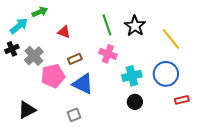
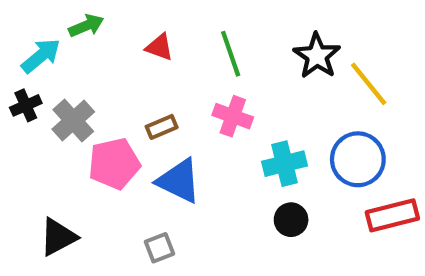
black star: (135, 26) -> (317, 56), moved
red triangle: (64, 32) -> (159, 47), moved
red rectangle: (182, 100) -> (392, 215), size x1.6

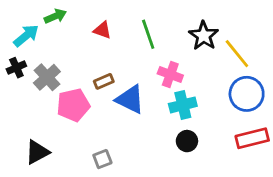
pink cross: (233, 116) -> (170, 74), moved
blue circle: (358, 159) -> (247, 94), moved
blue triangle: (179, 181) -> (130, 99), moved

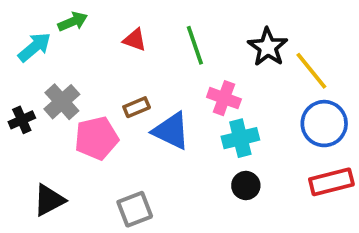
black cross: (16, 68) -> (22, 120), moved
gray square: (102, 159) -> (135, 209), size x1.4

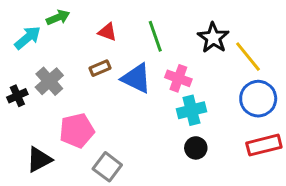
brown rectangle: (137, 107) -> (100, 68), moved
blue triangle: (171, 131) -> (136, 78), moved
pink pentagon: (96, 138) -> (77, 131), moved
gray square: (135, 209) -> (107, 167), turned -32

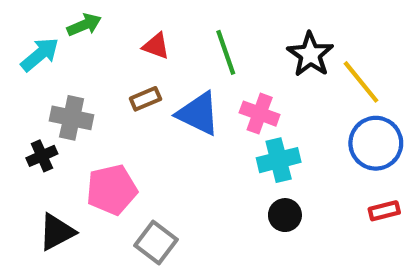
gray cross: (49, 81) -> (72, 118), turned -36
black cross: (17, 96) -> (42, 156), moved
red rectangle: (264, 145) -> (384, 211), size x0.6

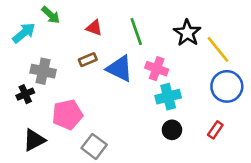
green arrow: (84, 25) -> (51, 15), turned 66
red rectangle: (384, 211) -> (215, 130), moved, turned -42

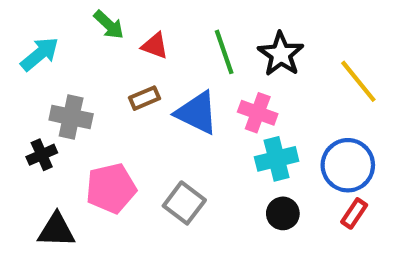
green arrow: (51, 15) -> (109, 25), moved
black star: (187, 33) -> (281, 54), moved
blue circle: (227, 86) -> (348, 165), moved
black triangle: (34, 140) -> (56, 230), turned 30
gray square: (94, 146) -> (184, 203), moved

